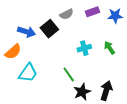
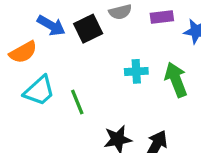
green arrow: (109, 48) -> (176, 80), size x1.5
green line: (69, 74) -> (77, 102), moved

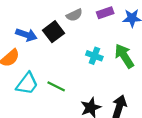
cyan cross: (136, 71) -> (94, 56), turned 35
green line: (77, 102) -> (56, 86), turned -30

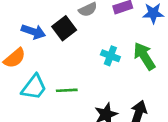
green line: (56, 86) -> (67, 90), turned -30

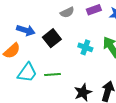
black square: (64, 28) -> (52, 38), moved

